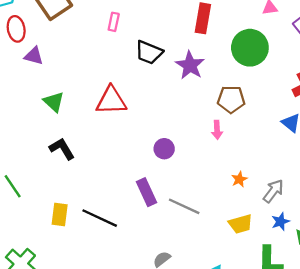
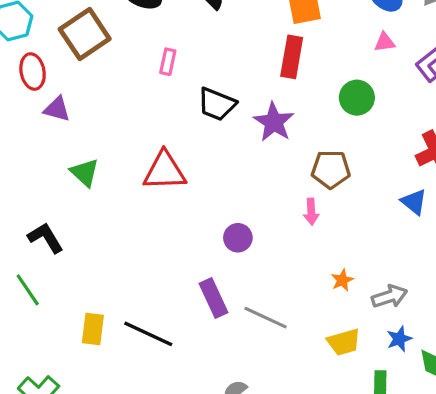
green circle: (250, 48) -> (357, 98), size x0.7
black L-shape: (62, 149) -> (46, 238), moved
gray arrow: (273, 191) -> (389, 296), turned 35

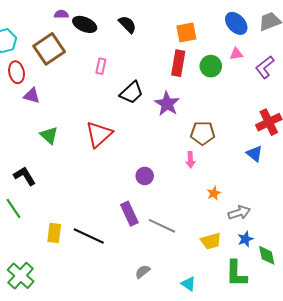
green circle: (357, 98) -> (211, 66), moved
black trapezoid: (217, 104) -> (131, 93), turned -65
red triangle: (165, 171) -> (99, 134), turned -40
orange star: (342, 280) -> (214, 193), moved

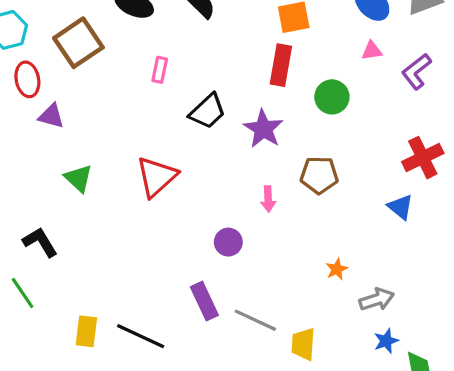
green circle: (211, 66) -> (332, 97), moved
pink arrow: (190, 160) -> (268, 199), moved
yellow trapezoid: (211, 241) -> (303, 344), moved, turned 110

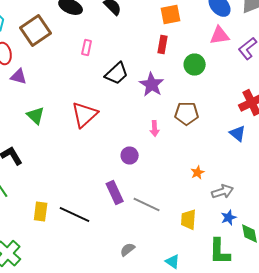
pink triangle: (372, 51) -> (220, 36), size x1.5
red rectangle: (281, 65) -> (163, 44), size x0.7
yellow trapezoid: (303, 344) -> (189, 220), moved

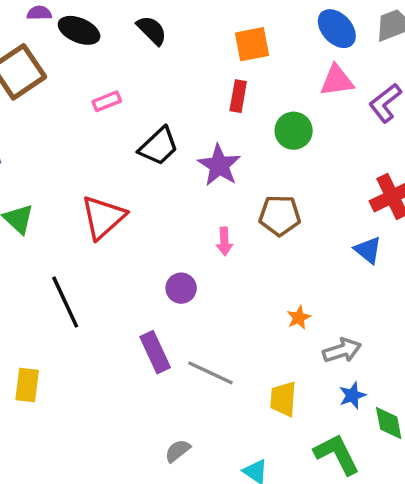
pink rectangle: (87, 48) -> (107, 101), turned 56
black line: (75, 214) -> (65, 302), moved, turned 40
green L-shape: (220, 252) -> (337, 454), turned 152

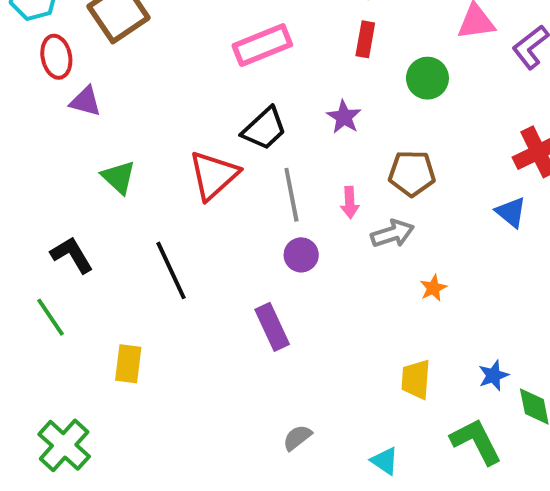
pink rectangle: (107, 101) -> (262, 45), moved, size x1.8
black trapezoid: (159, 146) -> (264, 129), moved
purple star: (219, 165) -> (344, 117), size x0.7
gray arrow: (342, 350) -> (392, 234), moved
gray line: (211, 373) -> (291, 195), moved, turned 54

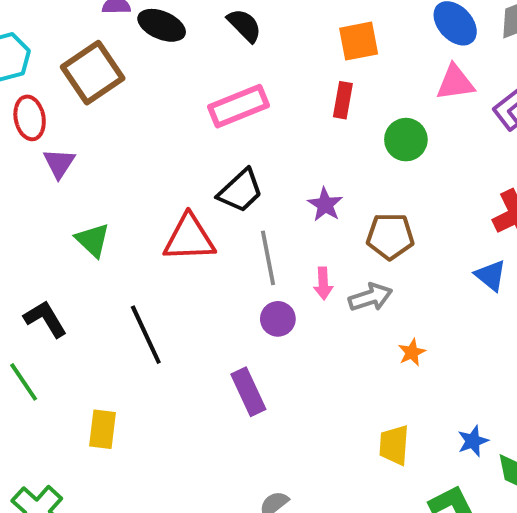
purple triangle: (85, 101) -> (59, 163), turned 48
purple star: (344, 117) -> (325, 205), moved
red triangle: (214, 175) -> (189, 238), turned 40
pink arrow: (350, 202) -> (323, 283), moved

